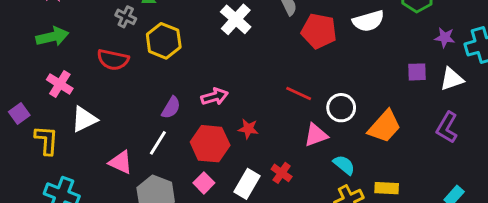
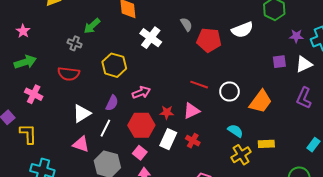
yellow hexagon: (164, 41) -> (114, 65), moved
white triangle: (84, 119) -> (82, 113), moved
pink triangle: (316, 135) -> (191, 111), moved
white rectangle: (247, 184) -> (168, 139), moved

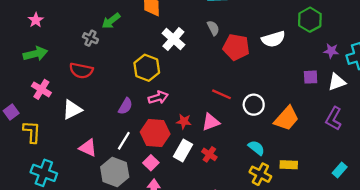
yellow hexagon: (114, 65) -> (147, 68), moved
white triangle: (82, 113) -> (72, 110), moved
white line: (105, 128) -> (124, 141), moved
yellow cross: (241, 155) -> (260, 174), turned -36

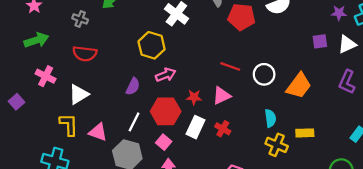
gray cross: (90, 38) -> (80, 19), moved
yellow L-shape: (32, 132) -> (69, 125), moved
cyan semicircle: (256, 148) -> (270, 118), turned 48

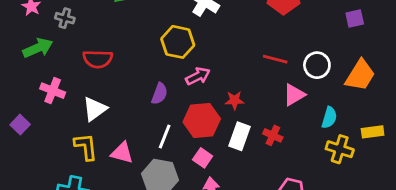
gray cross: (80, 19) -> (65, 18), moved
purple square: (320, 41) -> (355, 19), moved
pink triangle: (221, 96) -> (294, 95), moved
cyan semicircle: (270, 118) -> (329, 118), turned 30

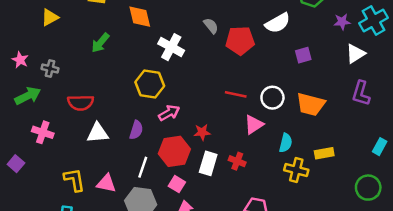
orange trapezoid: (360, 75) -> (311, 104), turned 76
white triangle: (95, 109) -> (98, 133), moved, turned 35

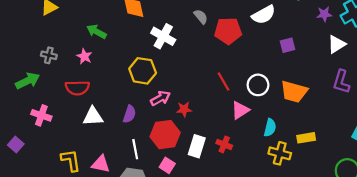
green arrow: (100, 43) -> (96, 32), turned 78
pink star: (20, 60) -> (84, 56), moved
red line: (236, 94) -> (223, 82), turned 48
red star: (202, 132) -> (184, 109), moved
white line: (143, 167) -> (135, 149), turned -30

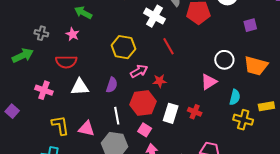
white cross: (163, 36) -> (155, 16), moved
red line: (223, 82) -> (168, 46), moved
pink cross: (41, 115) -> (44, 90), moved

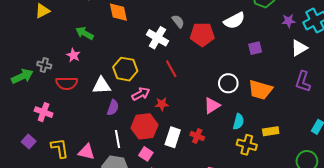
gray cross: (41, 33) -> (44, 65), moved
white triangle: (80, 87) -> (102, 86), moved
purple square: (12, 111) -> (29, 141), moved

